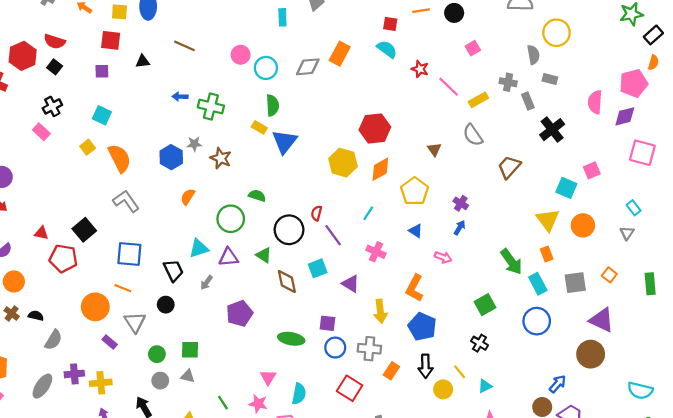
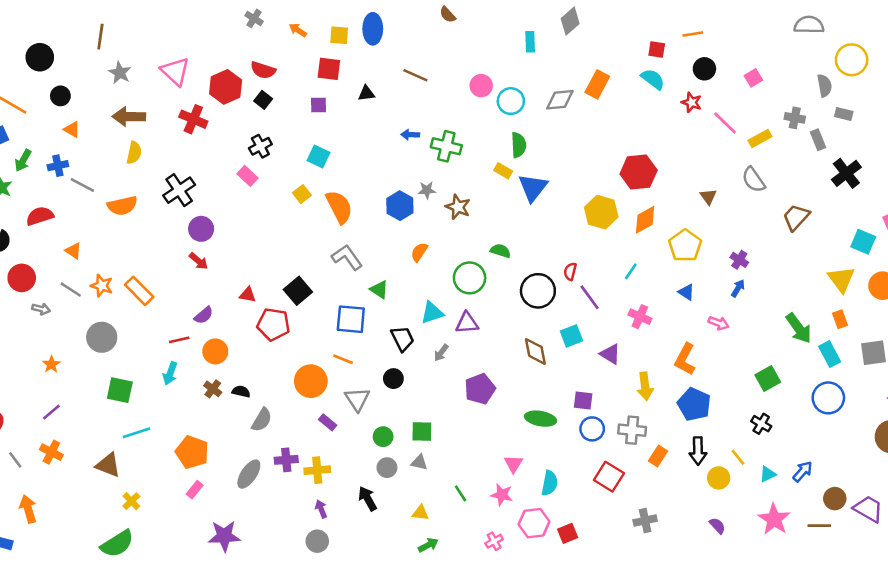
black circle: (454, 13) -> (704, 69), moved
green triangle: (264, 255) -> (379, 290), moved
blue arrow: (558, 384) -> (803, 471), moved

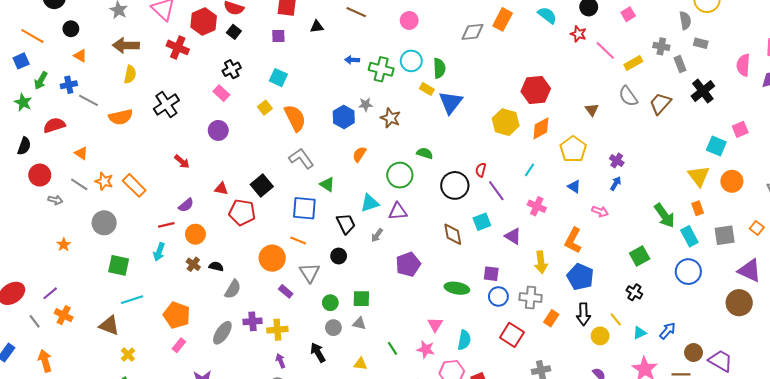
cyan circle: (511, 101) -> (411, 61), moved
brown trapezoid: (796, 217) -> (660, 103), moved
purple circle: (201, 229) -> (218, 130), moved
purple line: (51, 412) -> (50, 293), moved

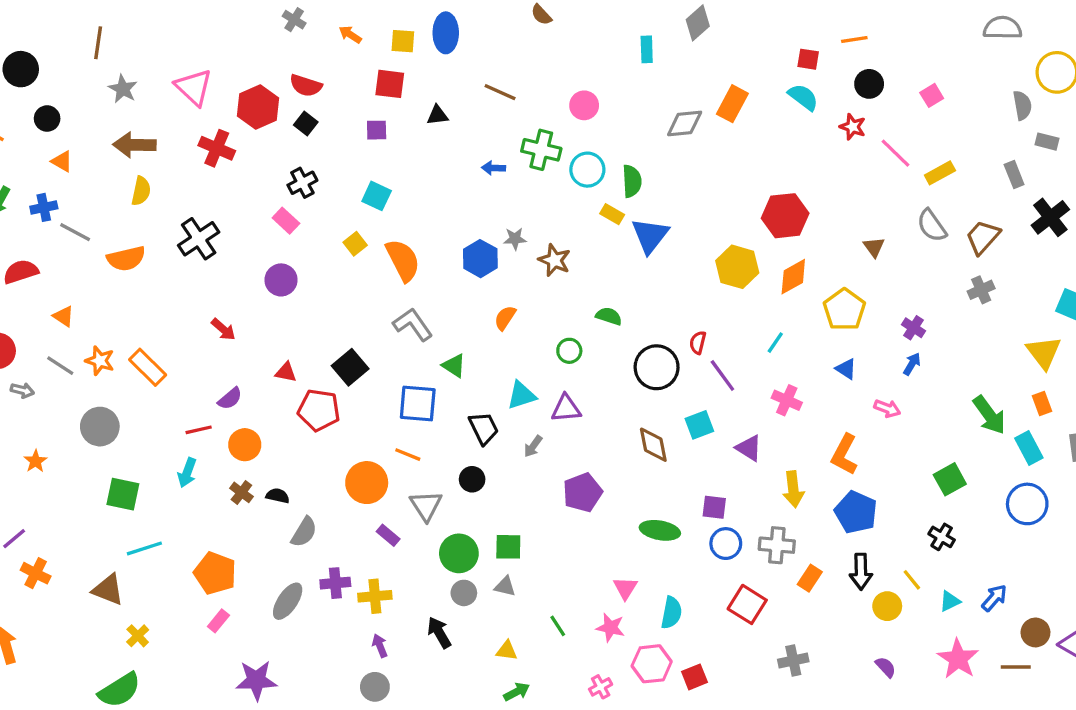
gray cross: (661, 46) -> (981, 290), moved, turned -35
green cross: (381, 69) -> (541, 150), moved
green circle: (400, 175) -> (569, 351), size x0.6
green circle: (330, 303) -> (459, 553), size x1.5

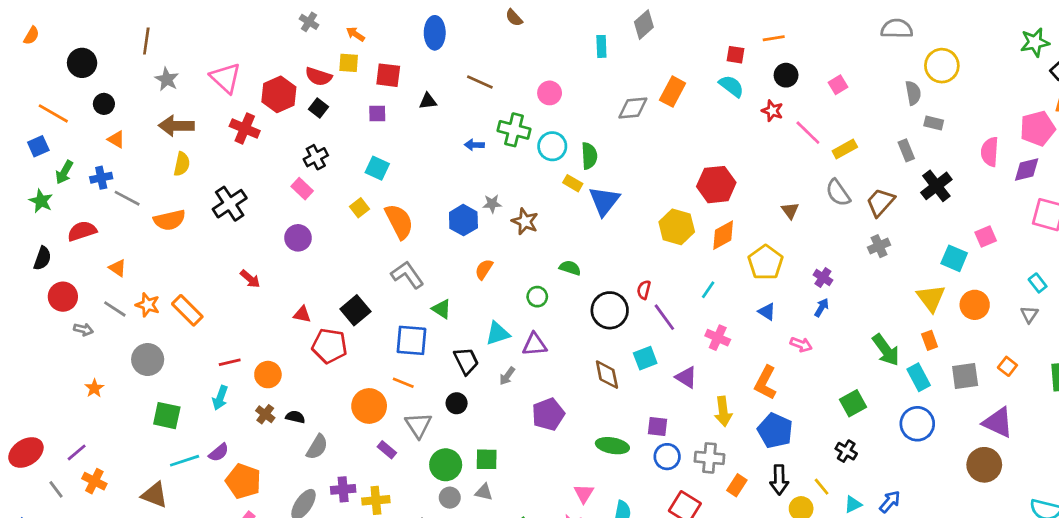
yellow square: (403, 41) -> (349, 63), moved
purple semicircle: (230, 399) -> (219, 452), moved

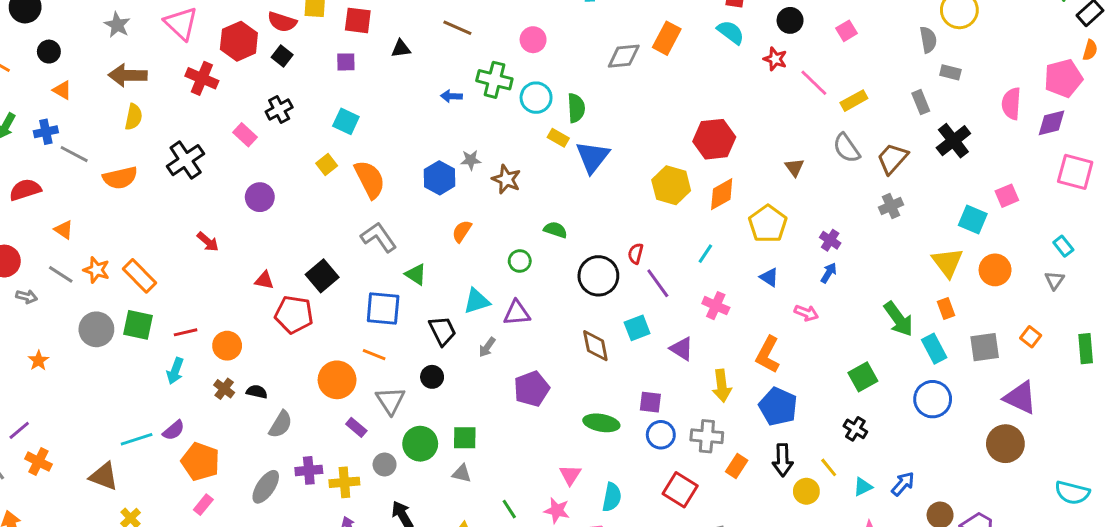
pink rectangle: (302, 189) -> (245, 135), moved
green square: (167, 416) -> (138, 325), moved
gray circle: (450, 498) -> (385, 464), moved

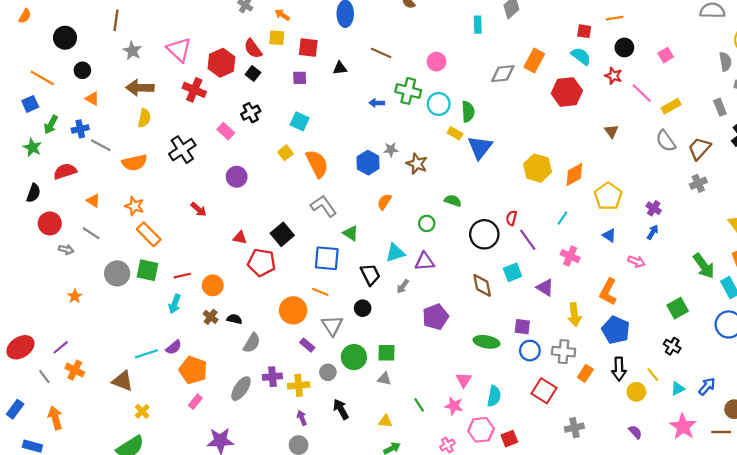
red semicircle: (282, 22) -> (253, 49), turned 36
red hexagon: (714, 139) -> (567, 92), moved
brown triangle: (794, 167) -> (611, 131), moved
orange star: (96, 270) -> (135, 206), moved

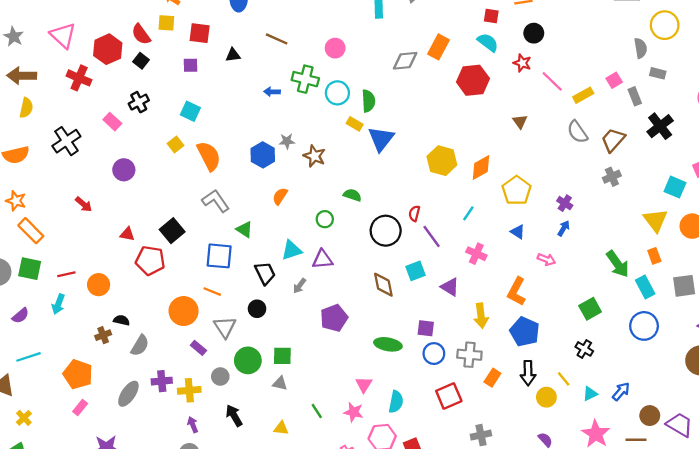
pink square: (666, 55) -> (614, 80), moved
brown cross: (211, 317) -> (103, 335), moved, turned 32
purple semicircle: (174, 347) -> (20, 316), moved
red square: (544, 391) -> (449, 396), turned 35

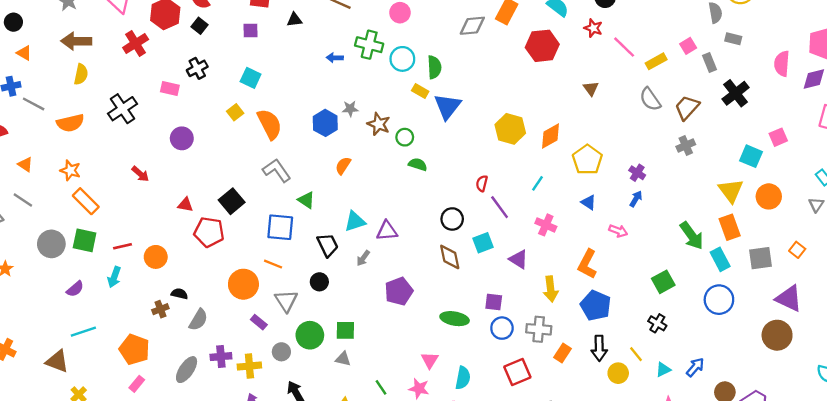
red cross: (79, 78) -> (136, 43), turned 35
pink rectangle: (112, 122) -> (170, 89), turned -30
green circle: (325, 219) -> (405, 137), moved
black circle: (386, 231) -> (452, 219), moved, size x0.7
orange rectangle: (654, 256) -> (730, 227), size x1.5

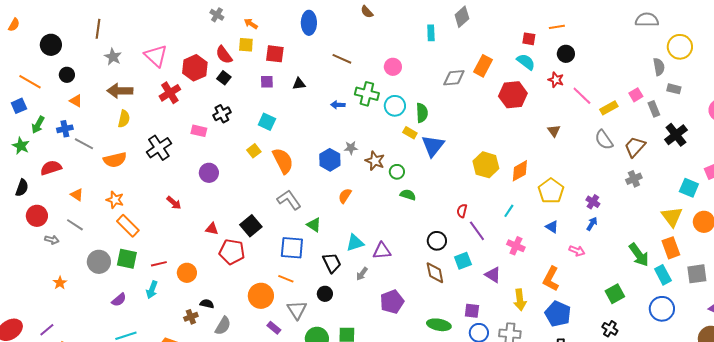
black triangle: (294, 20) -> (299, 84), moved

